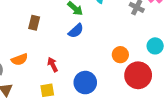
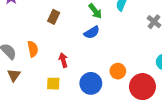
orange circle: (120, 55) -> (118, 71), moved
orange semicircle: (20, 59) -> (33, 49), turned -91

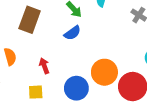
brown rectangle: (54, 17) -> (30, 20), size x1.6
orange circle: (118, 71) -> (104, 72), size x1.5

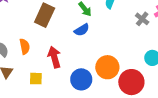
red arrow: (44, 66) -> (54, 57), size x1.5
yellow square: (36, 92) -> (36, 79), moved

